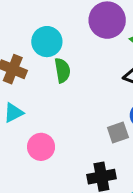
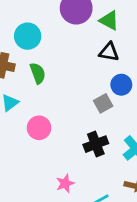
green semicircle: (62, 70) -> (38, 73), moved

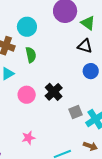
gray square: (103, 103) -> (76, 112), moved
black cross: (96, 144) -> (54, 92), moved, turned -30
pink star: (65, 183) -> (28, 138), moved

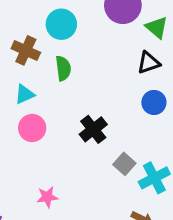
black triangle: (85, 46) -> (149, 63), turned -42
pink circle: (27, 95) -> (32, 128), moved
gray square: (76, 112) -> (124, 164), turned -32

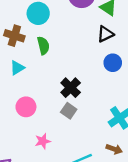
pink circle: (32, 128) -> (26, 107), moved
gray square: (124, 164) -> (69, 111), moved

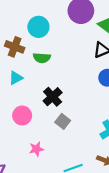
green semicircle: (43, 46) -> (42, 58), turned 105
black cross: (71, 88) -> (53, 97), moved

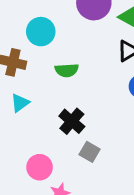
green semicircle: (42, 58) -> (67, 70), moved
pink circle: (22, 116) -> (40, 167), moved

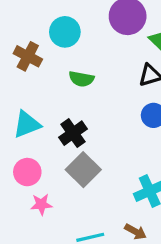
cyan triangle: (20, 103) -> (27, 124), moved, size x1.4
gray square: (90, 152) -> (83, 170), size x1.5

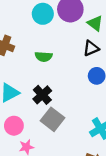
cyan circle: (65, 32) -> (43, 14), moved

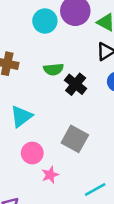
black cross: (42, 95) -> (76, 84), moved

